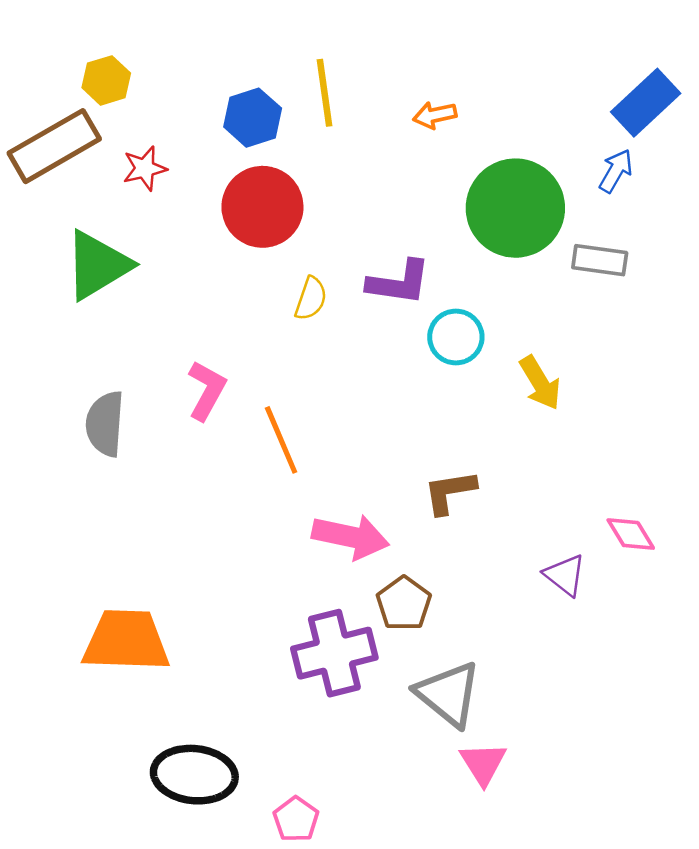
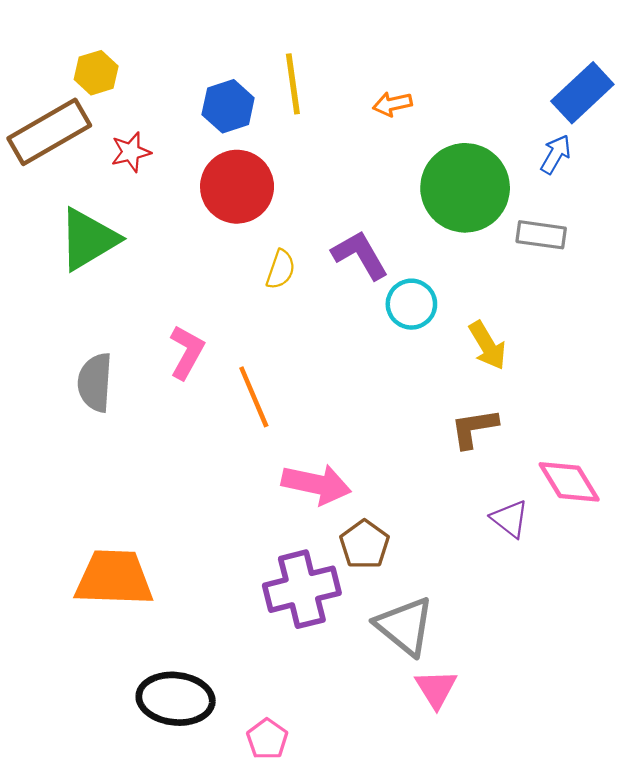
purple L-shape: (399, 282) -> (360, 255), turned -128
brown L-shape: (450, 492) -> (474, 428), moved
pink diamond: (631, 534) -> (569, 482), size x1.4

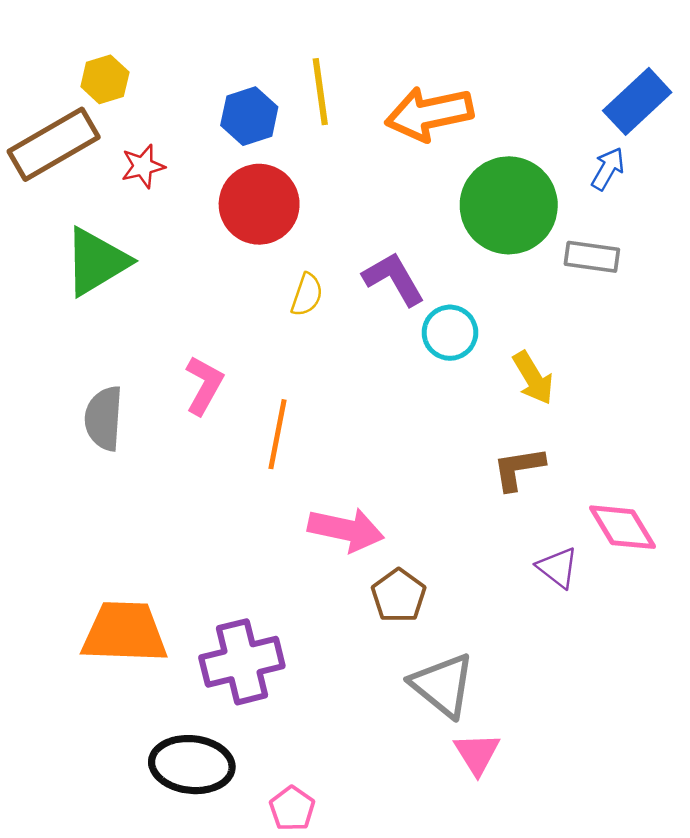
orange arrow: (392, 104) -> (429, 114), size x2.0
orange line: (254, 397) -> (277, 434), turned 34
purple cross: (302, 589) -> (242, 662), moved

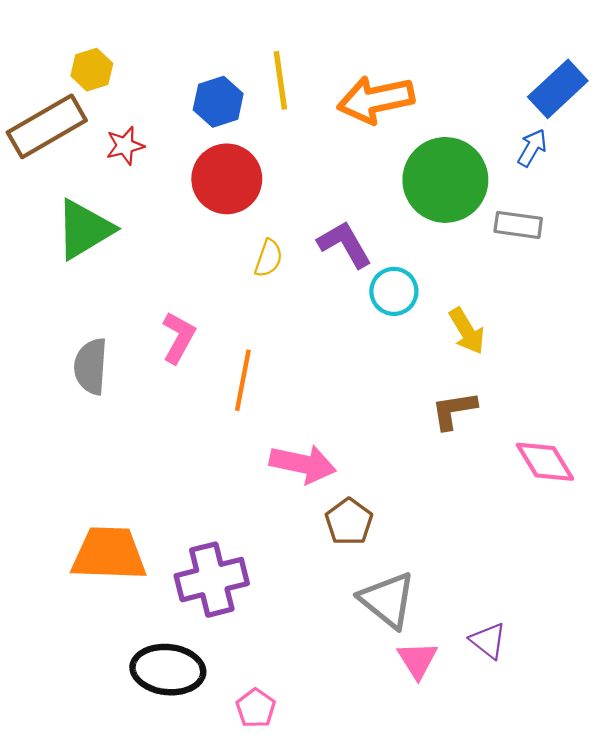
purple triangle: (558, 568) -> (488, 641), moved

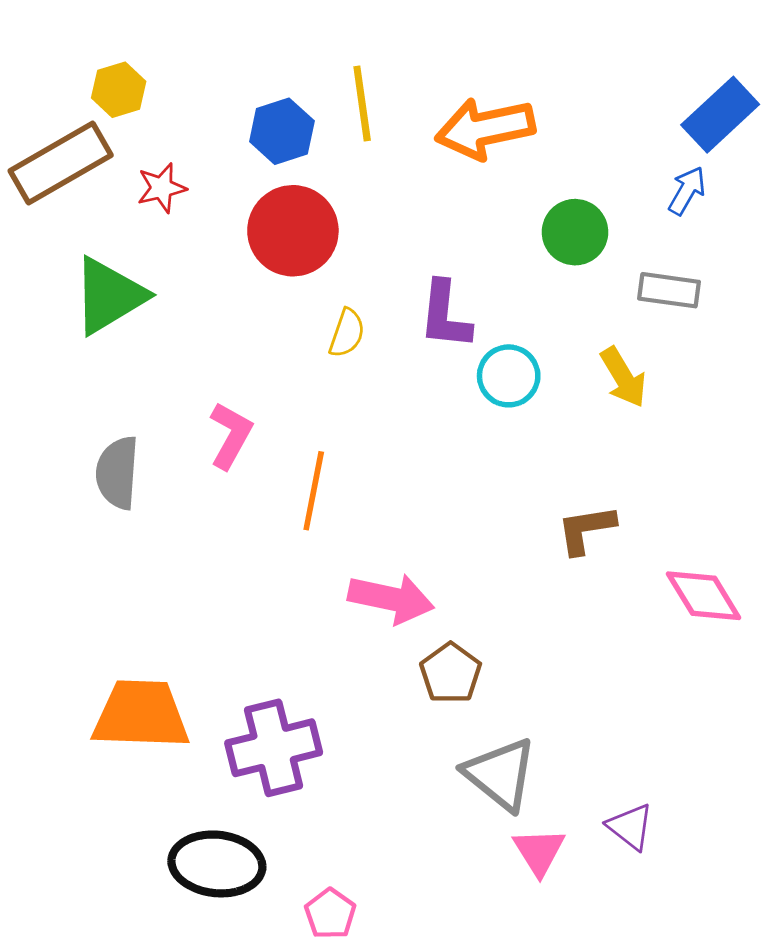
green circle: (445, 180) -> (575, 232), size x0.6
purple L-shape: (345, 244) -> (445, 315), turned -144
yellow arrow: (467, 331) -> (623, 377), moved

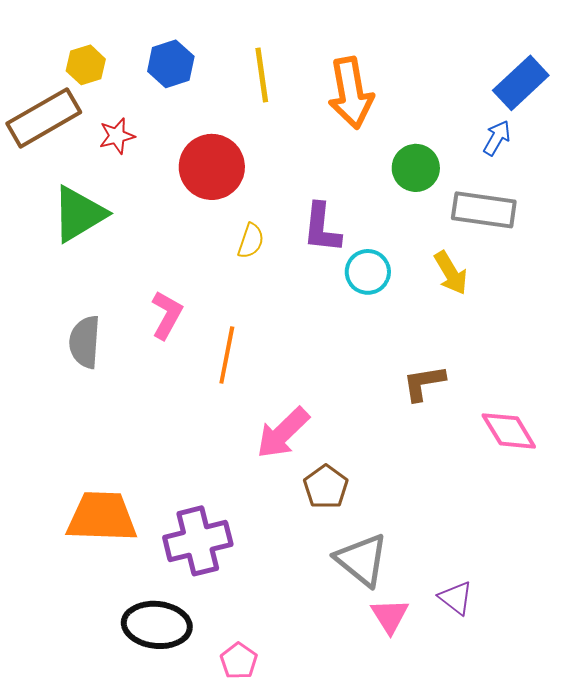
orange arrow: (485, 128) -> (351, 93), turned -88
blue hexagon: (282, 131) -> (171, 64), moved
gray rectangle: (669, 290) -> (484, 210), size x1.4
pink arrow: (391, 599) -> (283, 433), turned 124

